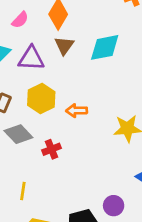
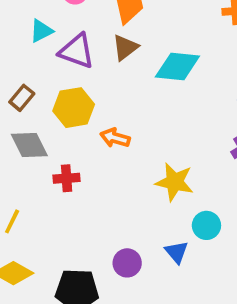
purple circle: (114, 206) -> (127, 263), moved

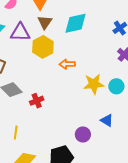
yellow hexagon: (74, 108) -> (43, 47), moved
orange arrow: (115, 138) -> (67, 64), moved
cyan circle: (206, 225) -> (116, 86), moved

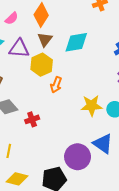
orange arrow: (67, 64) -> (56, 85), moved, turned -70
blue triangle: (107, 120) -> (103, 144), size x1.5
purple circle: (83, 134) -> (78, 157), size x1.6

